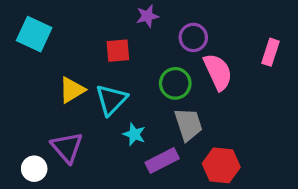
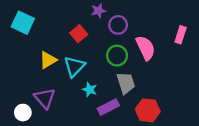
purple circle: (193, 37) -> (118, 25), moved
red square: (118, 51) -> (79, 34), turned -35

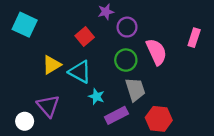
cyan triangle: (74, 67) -> (80, 72), turned -45

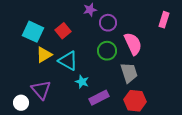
cyan square: (25, 25) -> (33, 32), moved
red square: (85, 36) -> (63, 31), moved
pink rectangle: (194, 38) -> (164, 20), moved
gray trapezoid: (135, 89) -> (129, 73), moved

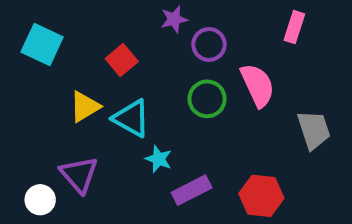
pink rectangle: (164, 20) -> (294, 27), moved
cyan square: (33, 32) -> (42, 45), moved
gray trapezoid: (129, 73) -> (314, 130), moved

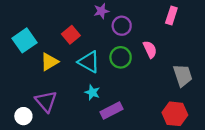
cyan square: (42, 45) -> (25, 40), moved, turned 30
pink semicircle: (257, 85) -> (150, 49), size x0.7
cyan triangle: (131, 118) -> (89, 62), moved
red hexagon: (261, 196) -> (175, 114), moved

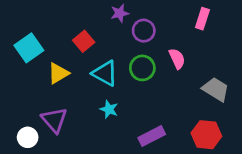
gray trapezoid: (183, 75) -> (216, 89), turned -40
purple rectangle: (112, 110) -> (152, 136), moved

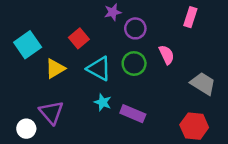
purple rectangle: (152, 136) -> (133, 114), moved, turned 50

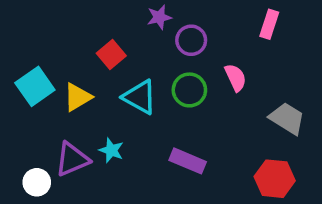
cyan square: (28, 45) -> (35, 86), moved
cyan star: (103, 102) -> (111, 150), moved
purple triangle: (51, 112) -> (72, 159), turned 48

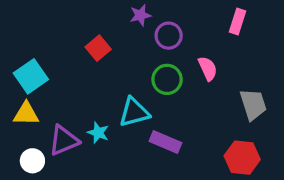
yellow triangle: (78, 97) -> (26, 114), moved, turned 32
cyan triangle: (140, 97) -> (134, 112), moved, turned -44
gray trapezoid: (287, 118) -> (253, 104), turned 40

